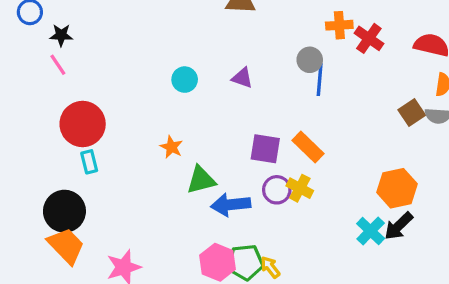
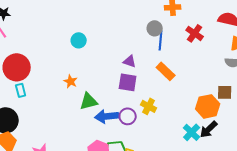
red cross: (369, 38) -> (195, 33), moved
purple triangle: (242, 78) -> (130, 61), moved
brown square: (412, 112) -> (225, 92), moved, turned 35
orange rectangle: (308, 147) -> (166, 71), moved
purple circle: (277, 190) -> (128, 116), moved

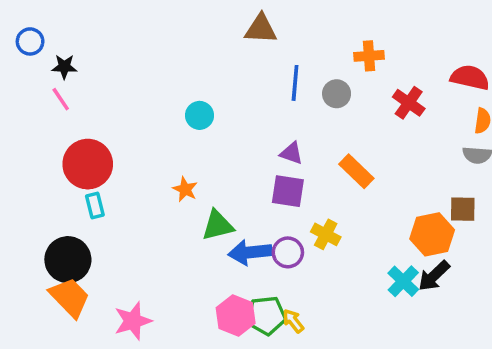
blue line: (161, 40) -> (295, 83), moved

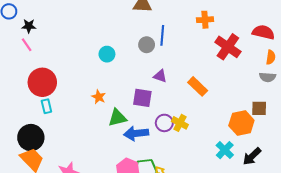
gray circle: (337, 94) -> (147, 45), moved
red cross: (409, 103) -> (228, 47), size x1.4
purple square: (288, 191) -> (142, 98), moved
purple circle: (288, 252) -> (164, 123), moved
black arrow: (434, 276) -> (252, 156), moved

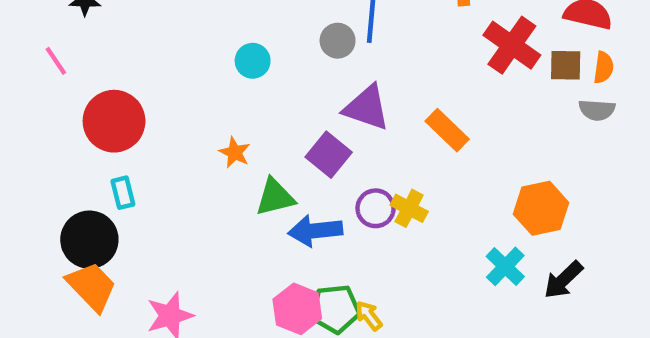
pink line: (27, 45) -> (56, 61), moved
purple triangle: (160, 76) -> (367, 108), size x1.6
purple square: (142, 98) -> (329, 155), turned 30
cyan rectangle: (46, 106) -> (123, 193), moved
brown square: (259, 108) -> (566, 65), moved

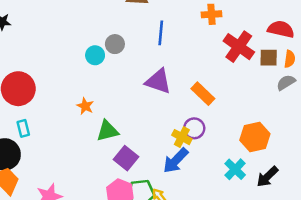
gray circle: (338, 41) -> (115, 44), moved
gray semicircle: (597, 110) -> (286, 83), turned 144
purple square: (329, 155) -> (126, 158), moved
purple circle: (376, 208) -> (194, 128), moved
blue arrow: (315, 231) -> (176, 161), moved, turned -40

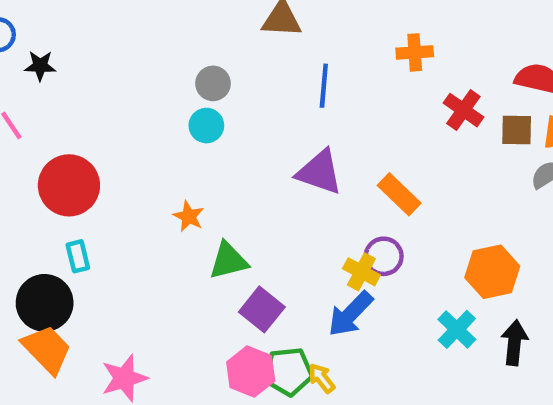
gray circle: (115, 44) -> (213, 83), moved
red cross: (239, 47) -> (463, 110), size x0.7
black arrow: (267, 177) -> (514, 343), turned 140

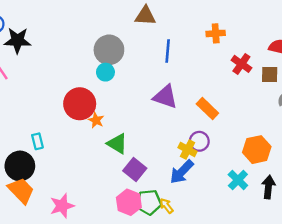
black star: (40, 66) -> (18, 40), size x1.6
gray circle: (213, 83) -> (109, 50), size x1.6
red circle: (69, 185) -> (80, 104), moved
green triangle: (229, 261) -> (117, 144), turned 45

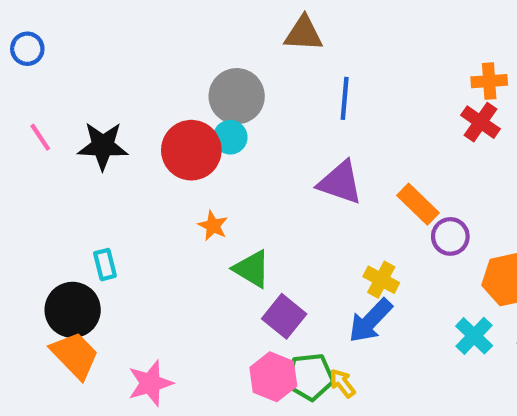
orange cross: (216, 33) -> (489, 81), moved
black star: (18, 40) -> (103, 146), moved
red circle: (80, 104) -> (191, 150), moved
purple circle: (199, 141) -> (450, 236), moved

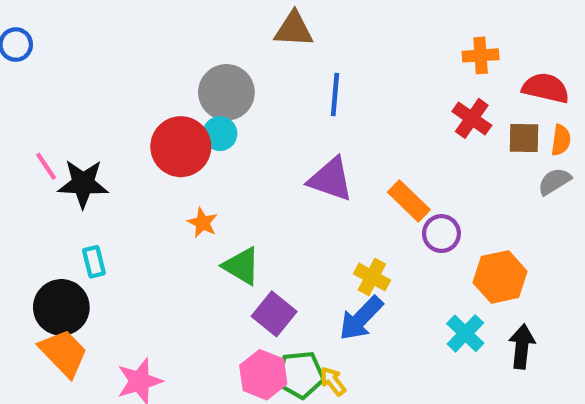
orange cross: (489, 81) -> (481, 55), moved
pink line: (40, 137) -> (46, 166), moved
black star: (103, 146) -> (83, 184), moved

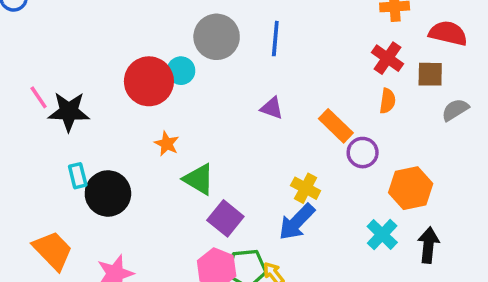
gray circle: (226, 92) -> (217, 37), moved
orange semicircle: (561, 140) -> (387, 101), moved
purple triangle: (331, 179) -> (272, 108), size x0.6
black circle: (61, 307) -> (108, 193), moved

